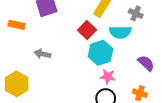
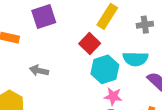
gray cross: (136, 13) -> (145, 25), turned -32
cyan semicircle: (120, 32) -> (135, 59), moved

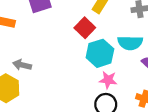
gray arrow: (39, 71) -> (22, 65), moved

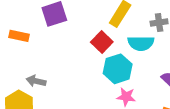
cyan semicircle: (130, 43) -> (141, 43), moved

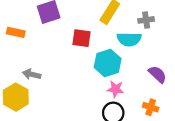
red square: (102, 42) -> (81, 38), moved, turned -36

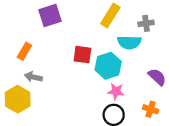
orange rectangle: (16, 32) -> (24, 51), moved, turned -72
red square: (81, 38) -> (82, 55), moved

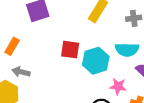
cyan semicircle: (129, 42) -> (127, 50), moved
pink star: (116, 91) -> (118, 86), moved

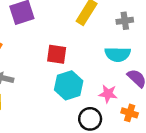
cyan hexagon: (96, 61) -> (69, 85), moved

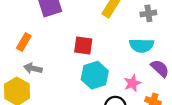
pink star: (108, 94) -> (132, 83), turned -30

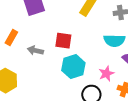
gray arrow: (33, 68) -> (35, 51), moved

